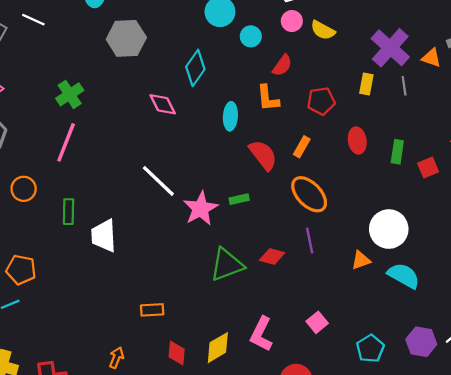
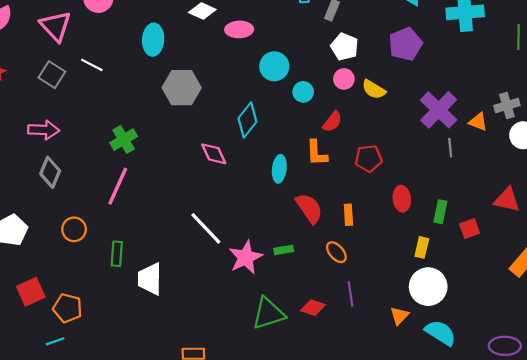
yellow rectangle: (366, 84) -> (422, 247), moved
orange rectangle: (302, 147) -> (348, 215), moved, turned -36
orange ellipse: (309, 194) -> (336, 252), moved, size x0.6
orange triangle: (361, 260) -> (399, 316), turned -30

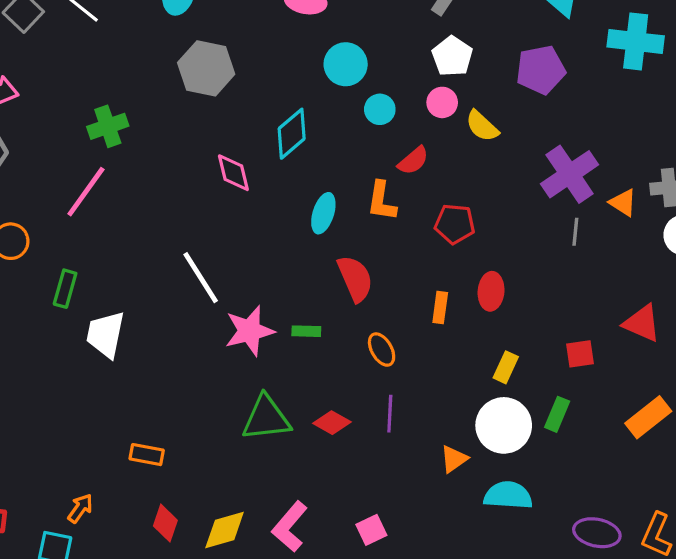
green rectangle: (440, 212) -> (557, 414), moved
orange rectangle: (348, 215) -> (440, 307), moved
cyan semicircle: (440, 333) -> (508, 495), turned -40

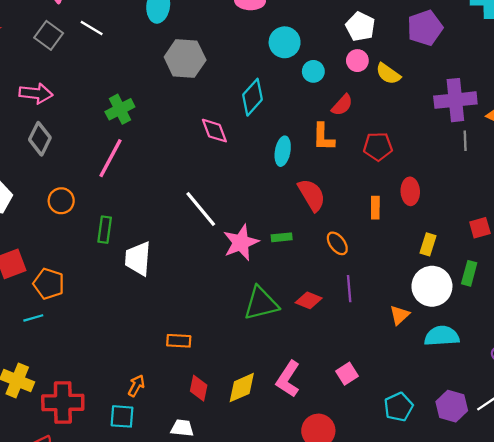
purple cross: (570, 174) -> (455, 100), turned 36

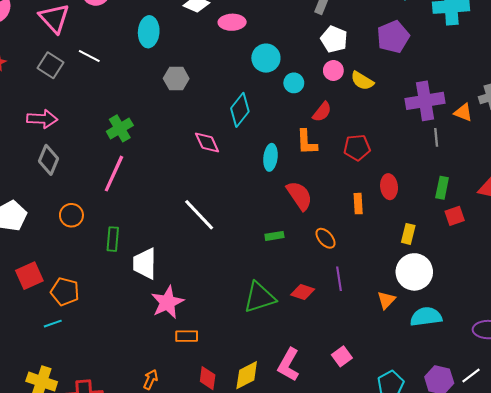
gray hexagon: (185, 58) -> (176, 78), size x0.7
pink star: (241, 242) -> (167, 302), moved
green rectangle: (469, 273) -> (442, 188), moved

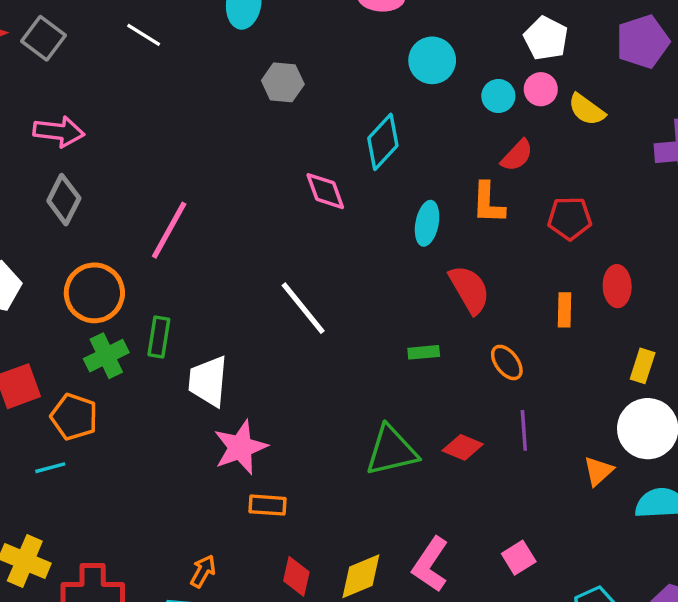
gray square: (51, 65) -> (43, 38), moved
cyan circle: (294, 83) -> (498, 96), moved
green cross: (120, 128) -> (106, 356), moved
orange circle: (71, 215) -> (94, 293), size x1.5

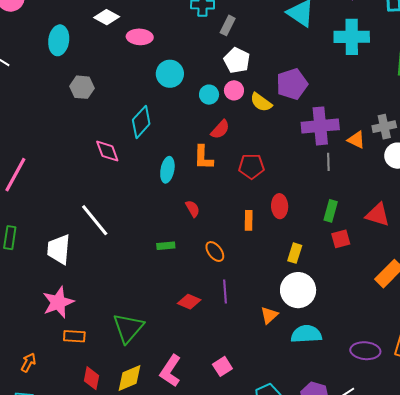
purple pentagon: (643, 42) -> (292, 84), moved
red semicircle: (469, 289) -> (193, 209), size x0.6
white trapezoid: (208, 381) -> (59, 249), moved
green triangle: (391, 451) -> (128, 328), moved, turned -36
orange arrow: (203, 571) -> (28, 362), moved

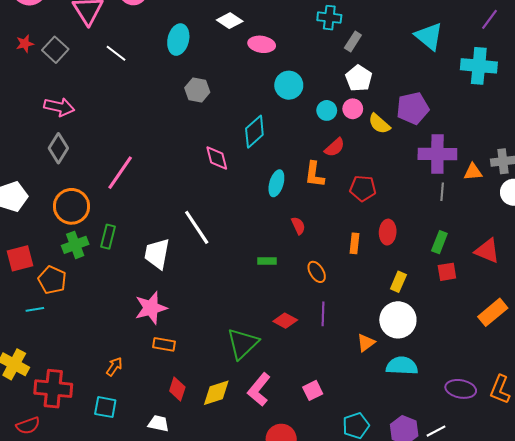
orange triangle: (356, 140) -> (473, 172), turned -36
green triangle: (128, 328) -> (243, 344), moved

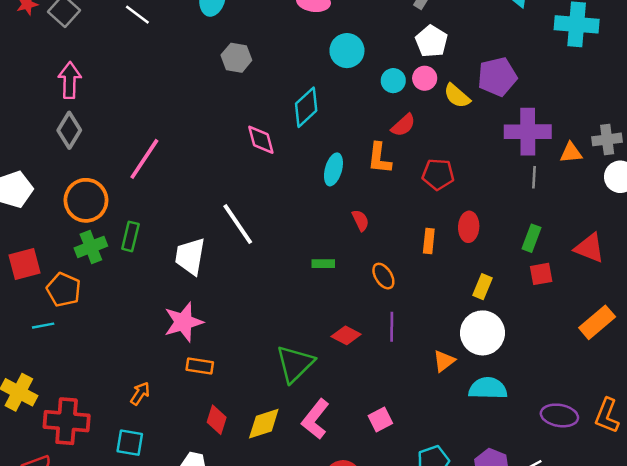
pink arrow: (59, 107) -> (70, 80), turned -100

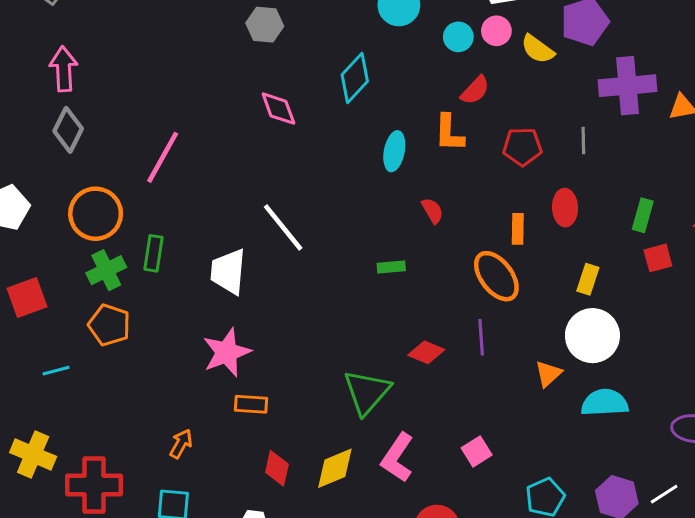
pink diamond: (261, 140) -> (278, 109), moved
gray line: (534, 177) -> (583, 141), moved
orange ellipse: (383, 276) -> (496, 276), moved, size x1.6
orange pentagon: (64, 290) -> (109, 325), moved

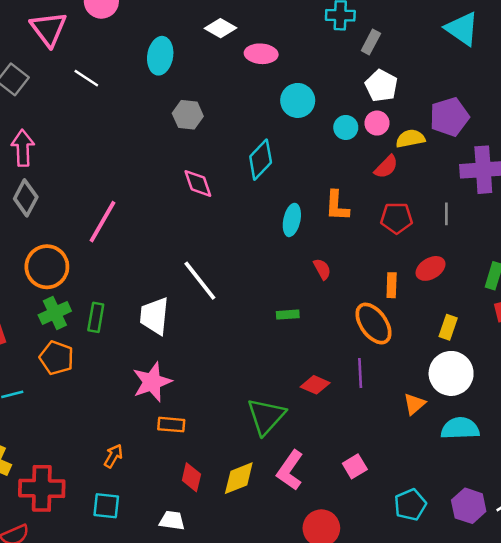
yellow semicircle: (538, 49) -> (410, 139), turned 132
red semicircle: (475, 90) -> (386, 167), moved
red ellipse: (565, 208) -> (431, 268), turned 60
green rectangle: (153, 253) -> (96, 317), moved

